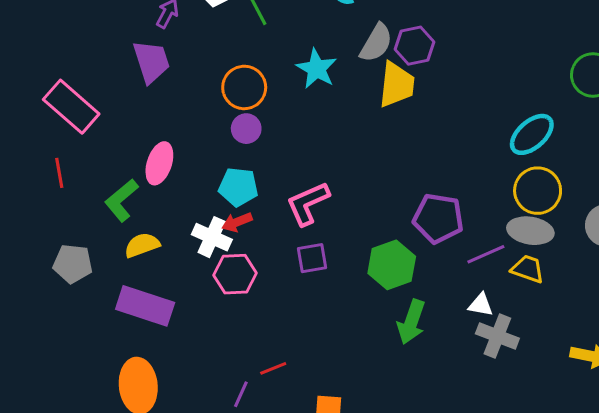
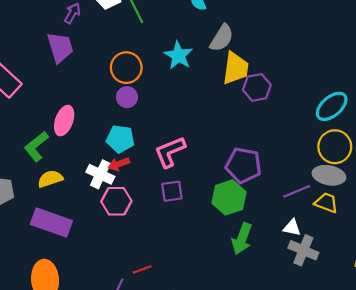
purple hexagon: (415, 46) -> (257, 87), moved
purple pentagon: (438, 218) -> (243, 165), moved

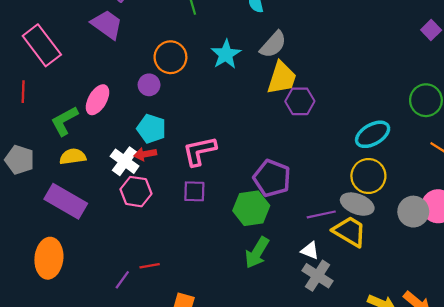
purple trapezoid: (60, 47) -> (107, 24), turned -48
purple circle: (127, 97) -> (149, 85), moved
yellow trapezoid: (326, 203) -> (350, 231), size x1.4

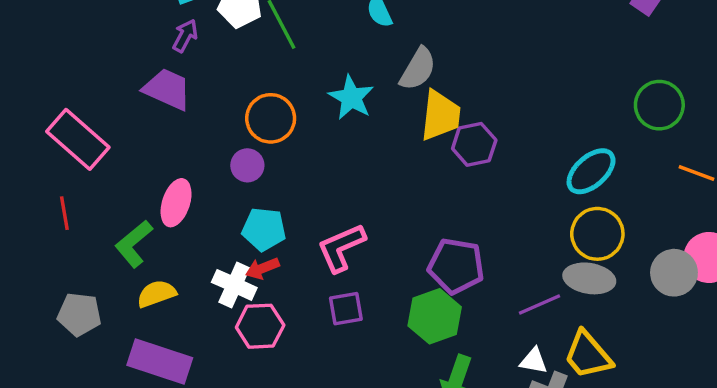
yellow trapezoid: (350, 231) -> (588, 355), moved, turned -150

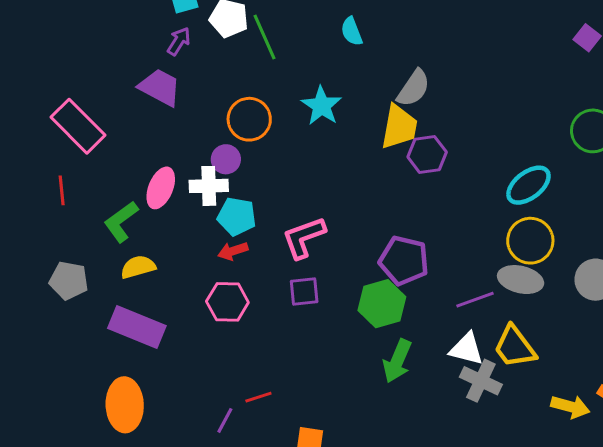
gray semicircle: (418, 69) -> (413, 88), moved
white cross: (234, 285) -> (209, 186), moved, turned -30
white triangle: (534, 361) -> (467, 349), size x1.4

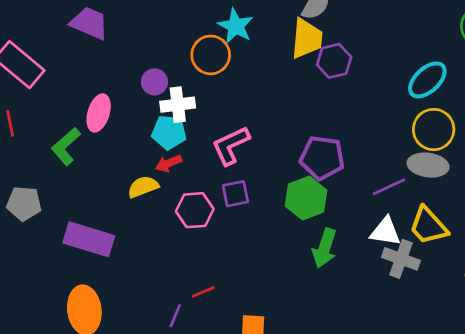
orange circle: (249, 119) -> (211, 55), moved
white cross: (209, 186) -> (178, 105), moved
yellow semicircle: (138, 267) -> (143, 187), moved
pink hexagon: (227, 302) -> (195, 210), moved

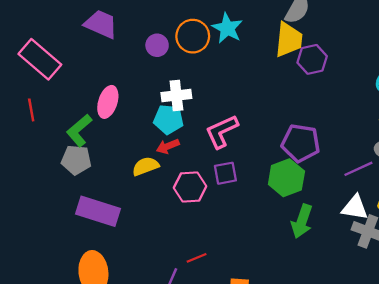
orange circle: (211, 55) -> (193, 36), moved
purple circle: (154, 82) -> (157, 45), moved
gray pentagon: (24, 203) -> (76, 160), moved

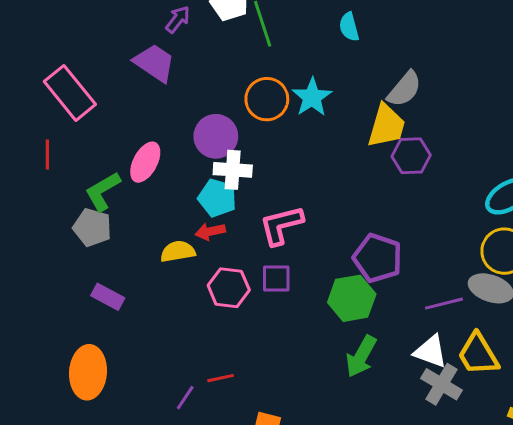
purple circle: (157, 45) -> (216, 136), moved, size x1.5
purple rectangle: (98, 211) -> (108, 297), size x0.6

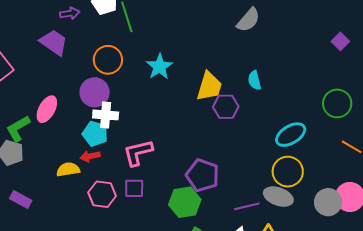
purple arrow: (178, 19) -> (70, 13), turned 42
cyan semicircle: (349, 27) -> (254, 80), moved
gray semicircle: (404, 89) -> (248, 20), moved
orange circle: (267, 99) -> (108, 60), moved

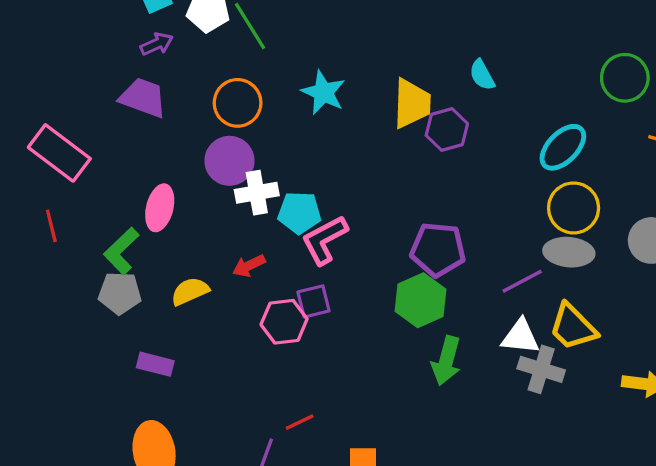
cyan pentagon: (95, 134) -> (299, 213), moved
yellow semicircle: (68, 169) -> (190, 291), moved
purple square: (134, 188) -> (313, 301), moved

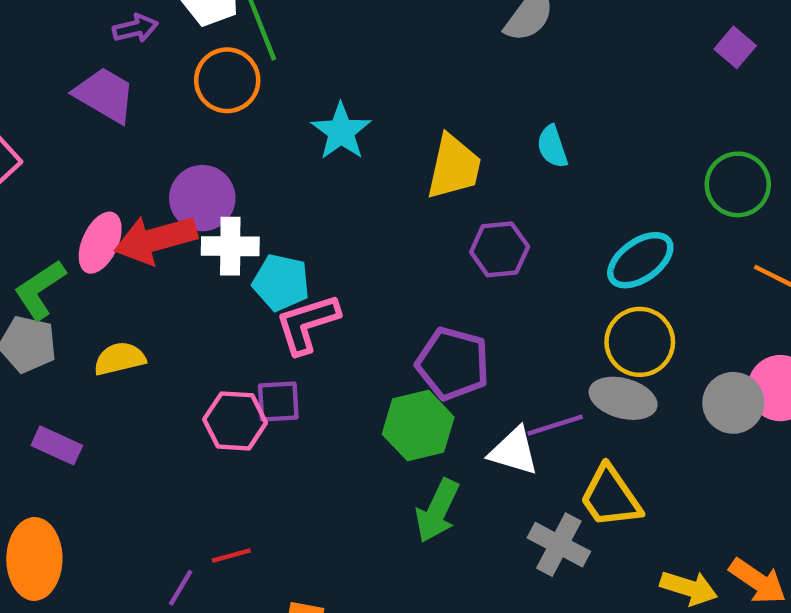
orange circle: (238, 103) -> (227, 80), moved
purple hexagon: (447, 129) -> (500, 249), moved
red arrow: (249, 266) -> (156, 239), moved, size x1.8
white triangle: (520, 337) -> (514, 451), moved

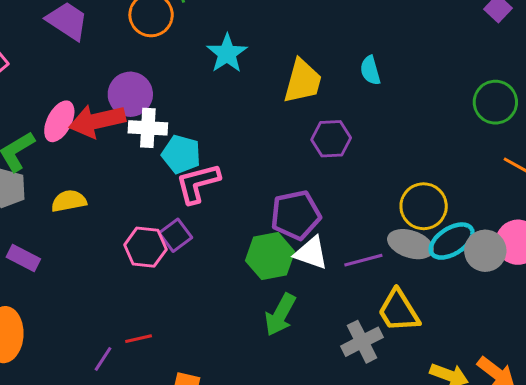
cyan ellipse: (640, 260) -> (452, 241), moved
purple pentagon: (453, 364) -> (296, 215), turned -30
purple square: (278, 402) -> (175, 235), turned -36
white triangle: (514, 451) -> (311, 253), moved
gray cross: (559, 545) -> (362, 342), turned 33

